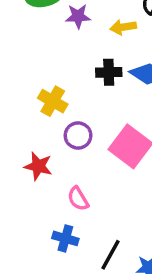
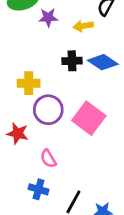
yellow cross: (53, 101) -> (29, 83), turned -30
purple circle: (78, 136) -> (48, 110), size x1.4

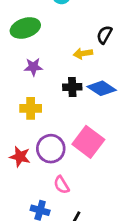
purple star: (48, 18) -> (33, 67), moved
purple circle: (48, 110) -> (51, 149), moved
pink semicircle: (48, 159) -> (61, 185), moved

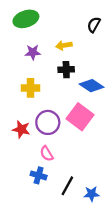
yellow arrow: (83, 53) -> (64, 45), moved
blue diamond: (102, 88) -> (92, 86), moved
pink semicircle: (61, 185) -> (47, 154), moved

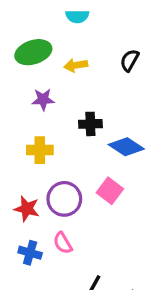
yellow arrow: (64, 45) -> (76, 65), moved
pink square: (80, 117) -> (110, 191), size x0.7
blue cross: (39, 175) -> (30, 253), moved

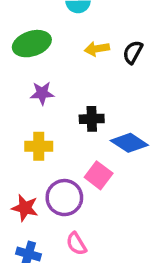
yellow arrow: (76, 65) -> (97, 49), moved
pink square: (110, 191) -> (99, 175), moved
pink semicircle: (63, 243) -> (76, 244), moved

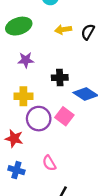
purple circle: (64, 198) -> (39, 119), moved

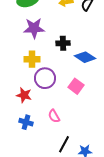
purple star: (26, 60) -> (34, 28), size x1.5
pink square: (64, 116) -> (76, 86), moved

